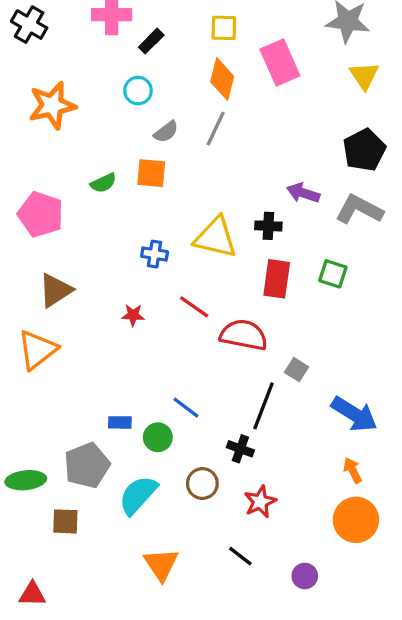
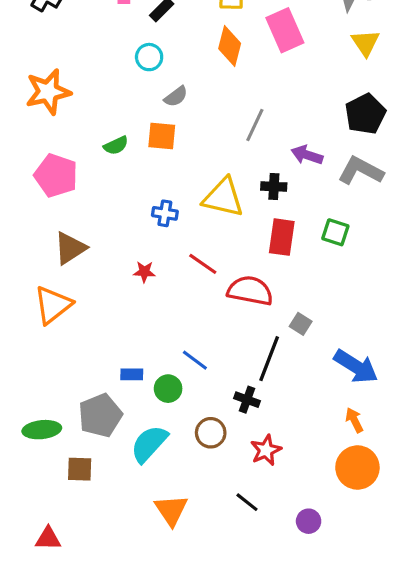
orange star: (52, 105) -> (48, 92), moved
gray line: (216, 129) -> (255, 125), moved

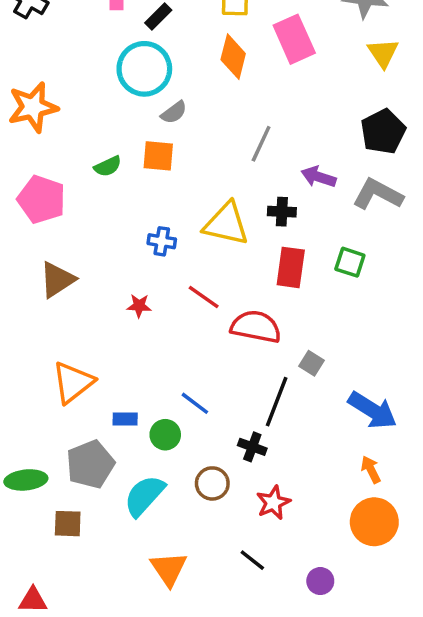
cyan circle: (149, 57) -> (144, 69), size x1.8
orange triangle: (53, 305) -> (73, 382), moved

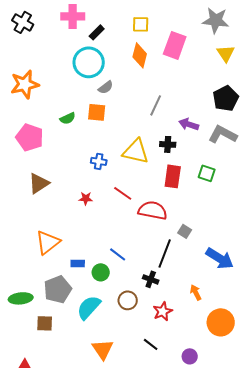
pink rectangle: (294, 39) -> (175, 45), turned 44
orange arrow: (371, 470) -> (196, 292), moved

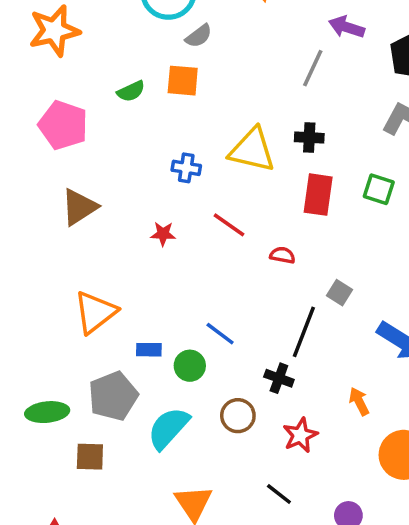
gray line: (156, 105) -> (313, 68), moved
purple arrow: (189, 124) -> (347, 27), moved
red semicircle: (153, 210) -> (282, 255), size x0.5

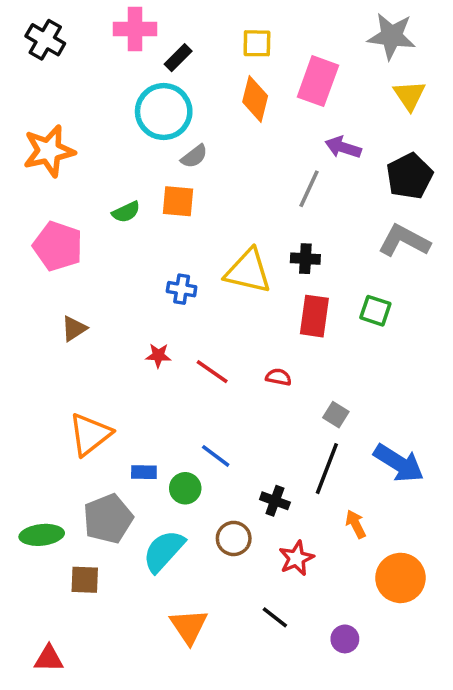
brown triangle: (79, 207) -> (74, 329), size x0.7
red line: (229, 225) -> (212, 372), moved
black line: (304, 332) -> (327, 469), moved

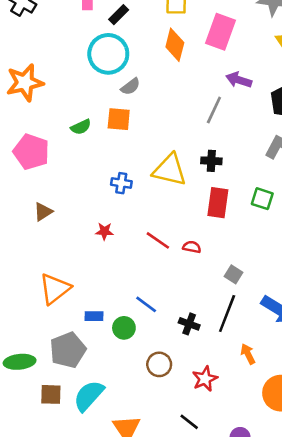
red line: (212, 372) -> (158, 240), moved
black cross: (275, 501) -> (189, 324), moved
cyan semicircle: (164, 551) -> (89, 396), moved

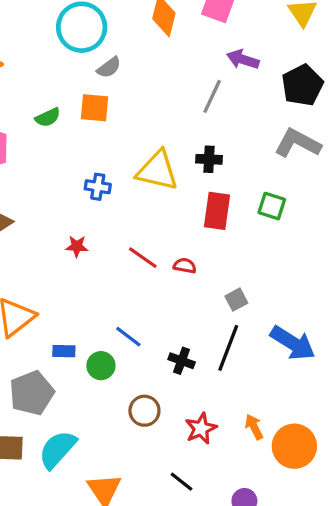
gray square: (234, 274) -> (236, 300), turned 30
orange arrow: (248, 354) -> (254, 427), moved

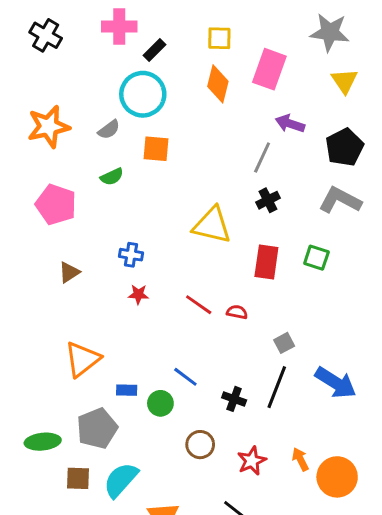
gray semicircle: (109, 67) -> (109, 130), moved
orange square: (95, 108) -> (156, 149), moved
black cross: (209, 159) -> (268, 200), moved, turned -30
blue cross: (98, 187) -> (131, 255), moved

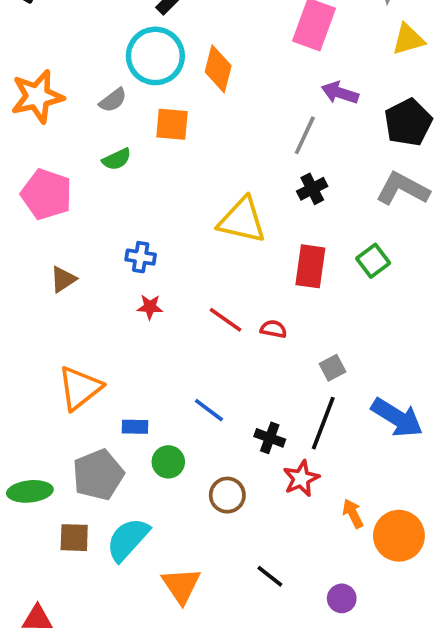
yellow triangle: (344, 81) -> (408, 39), turned 48
orange diamond: (218, 84) -> (218, 69), moved
green square: (316, 258) -> (373, 261), turned 35
green circle: (160, 403) -> (168, 462), moved
red star: (252, 461) -> (301, 478), moved

